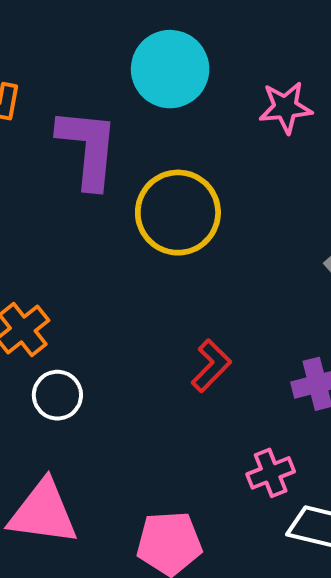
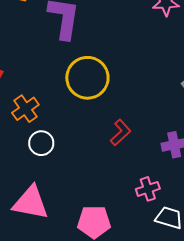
yellow circle: (178, 213) -> (87, 78), moved

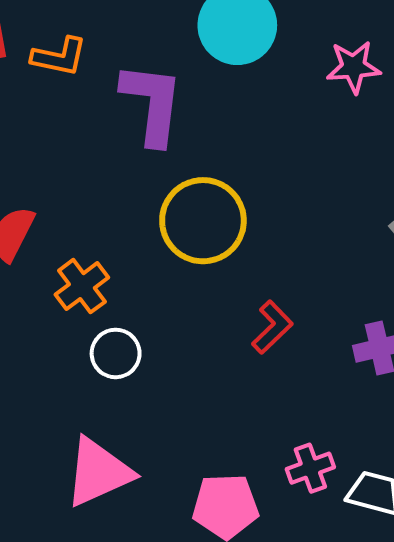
pink cross: (148, 189) -> (310, 468), moved
pink triangle: (31, 203) -> (98, 472), turned -33

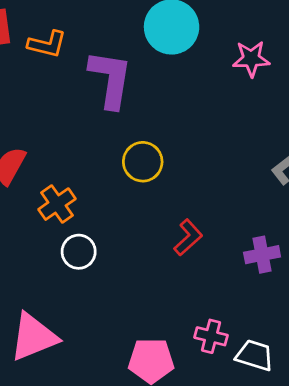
yellow circle: (203, 221) -> (143, 162), size x0.7
pink cross: (310, 468) -> (211, 336), turned 32
pink triangle: (98, 472) -> (33, 337), moved

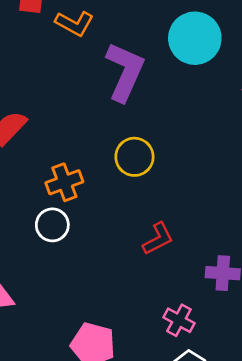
orange cross: (57, 204) -> (64, 182), moved
pink cross: (211, 336) -> (179, 320), moved

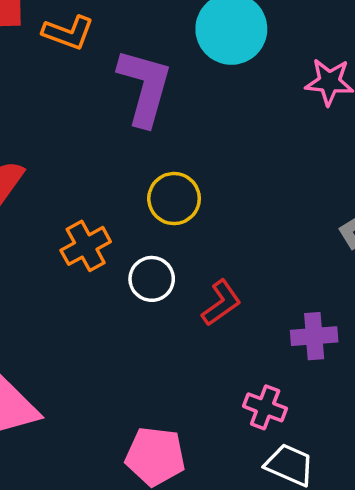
white circle: (52, 225) -> (152, 279), moved

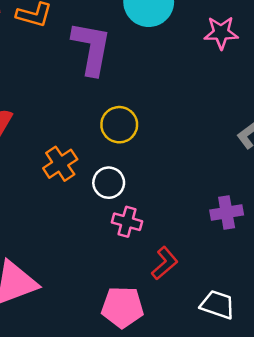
red L-shape: (221, 303) -> (165, 263), moved
pink cross: (265, 407) -> (127, 222), moved

